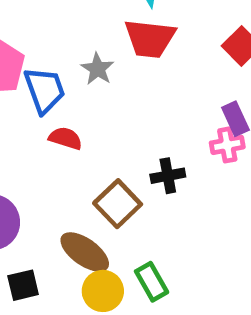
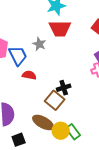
black cross: (168, 176) -> (64, 88), moved
yellow circle: (103, 291) -> (61, 131), moved

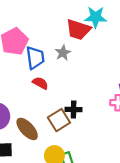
red trapezoid: (60, 28) -> (78, 30), moved
brown ellipse: (43, 122) -> (27, 129), moved

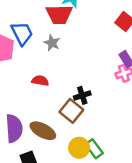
blue trapezoid: (35, 58) -> (22, 33), moved

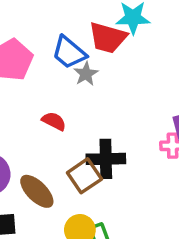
blue trapezoid: (22, 33) -> (69, 52), moved, turned 140
black cross: (82, 95) -> (106, 159), size x1.5

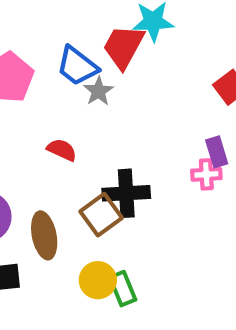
red trapezoid: (108, 38) -> (123, 47), turned 105
brown ellipse: (37, 191) -> (44, 235), turned 36

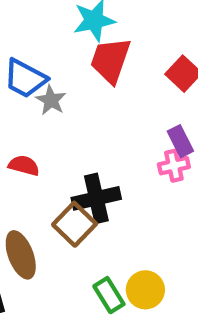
red trapezoid: (123, 47) -> (111, 60), moved
yellow circle: (98, 280) -> (145, 290), moved

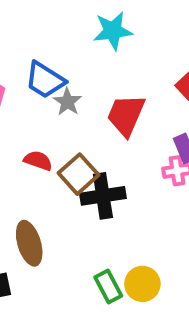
red trapezoid: (111, 60) -> (126, 115), moved
brown square: (75, 224) -> (79, 174), moved

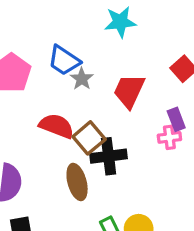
red semicircle: (38, 161) -> (56, 126), size x1.5
brown ellipse: (29, 243) -> (77, 182), moved

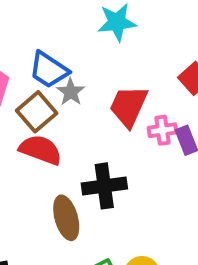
pink cross: (169, 137) -> (162, 130), moved
brown square: (89, 138) -> (37, 112), moved

